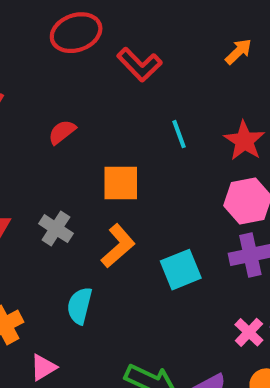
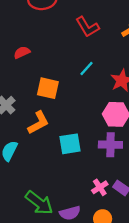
red L-shape: (139, 65) -> (87, 27), moved
cyan line: (179, 134) -> (86, 68), turned 49

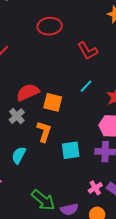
red semicircle: (22, 52) -> (28, 92), moved, size x1.6
orange L-shape: (38, 123) -> (44, 132), turned -45

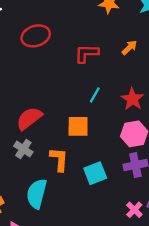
red L-shape: (88, 51) -> (87, 53), turned 135
orange square: (53, 102) -> (78, 126), moved
cyan semicircle: (19, 155) -> (37, 194), size x1.4

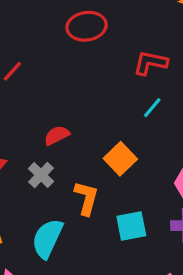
cyan line: (95, 95) -> (152, 108), moved
red semicircle: (29, 118) -> (57, 135), size x0.7
orange square: (78, 126) -> (120, 159), turned 35

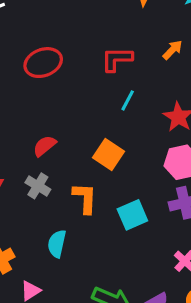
red ellipse: (87, 26) -> (43, 63), moved
cyan semicircle: (47, 238) -> (57, 244), size x0.7

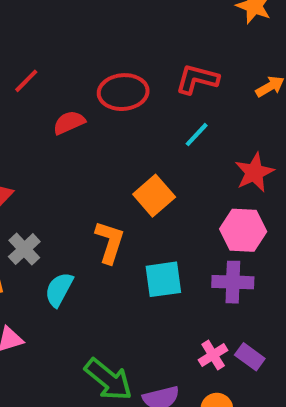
red ellipse: (43, 63) -> (123, 92), moved
red semicircle: (44, 146) -> (69, 123), moved
gray cross: (38, 186) -> (24, 249), moved

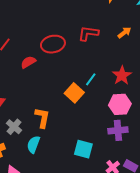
cyan line: (197, 135) -> (91, 79), moved
orange L-shape: (110, 242) -> (42, 118), moved
cyan square: (163, 279) -> (83, 149), moved, turned 30

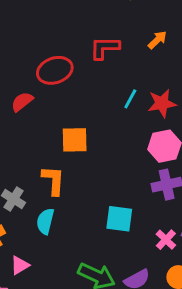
red star: (122, 75) -> (162, 103), turned 30
cyan line: (91, 79) -> (130, 99), moved
orange square: (74, 93) -> (75, 140), moved, turned -36

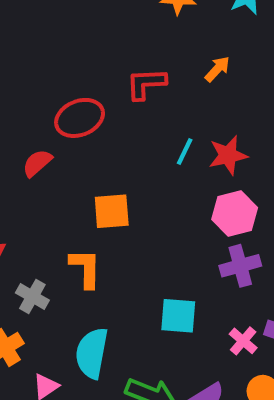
cyan semicircle: (45, 221) -> (92, 353), moved, size x1.4

